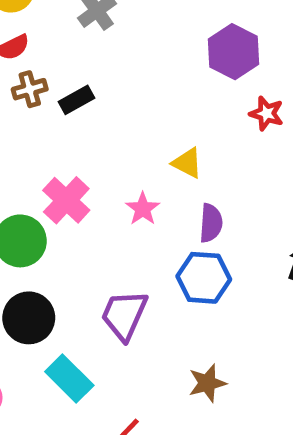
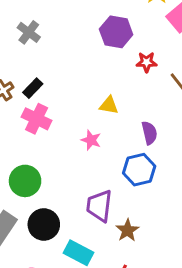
pink cross: (66, 200) -> (37, 119), moved
purple semicircle: (211, 223) -> (149, 133), moved
brown star: (207, 383) -> (127, 230), moved

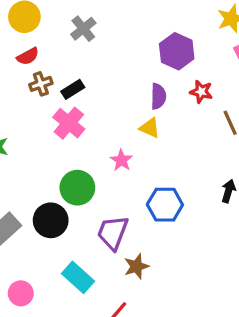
purple semicircle: (149, 133) -> (158, 96), moved
green circle: (25, 181) -> (77, 188), moved
black circle: (44, 224) -> (51, 220), moved

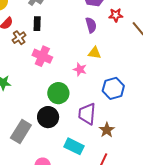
black rectangle: (73, 89) -> (37, 24), moved, turned -40
yellow triangle: (150, 128) -> (94, 53), moved

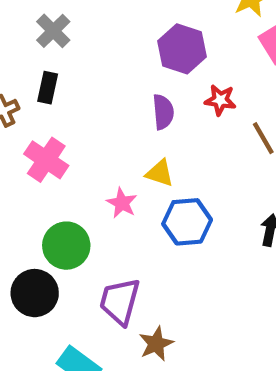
blue hexagon: (113, 88) -> (187, 222), moved

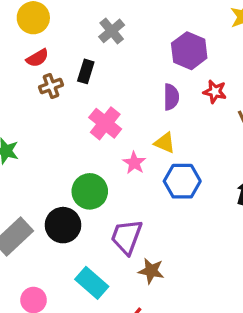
gray cross: (53, 31) -> (112, 31), moved
pink cross: (46, 160) -> (105, 123), moved
brown star: (156, 344) -> (151, 271), turned 30

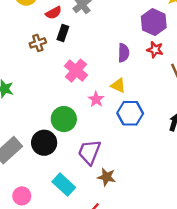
purple hexagon: (189, 51) -> (154, 22), moved
red semicircle: (37, 58) -> (54, 13), moved

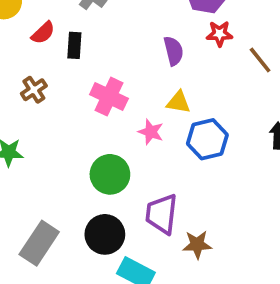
red semicircle: (54, 13) -> (43, 33), moved
brown cross: (38, 43) -> (34, 90), moved
black circle: (44, 143) -> (105, 234), moved

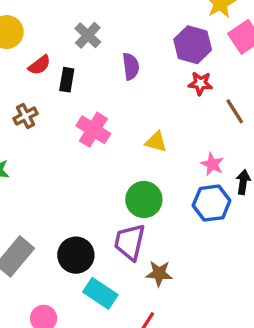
purple semicircle: (174, 51) -> (131, 66), moved
pink star: (151, 132) -> (212, 164), moved
blue hexagon: (207, 139) -> (212, 203), moved
green circle: (110, 174) -> (144, 200), moved

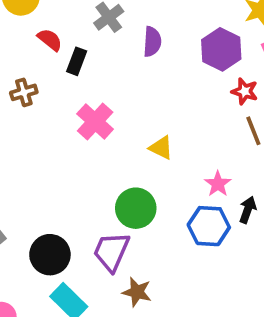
red semicircle: (40, 65) -> (50, 40), turned -115
purple semicircle: (131, 66) -> (152, 42), moved
red star: (200, 83) -> (245, 91), moved

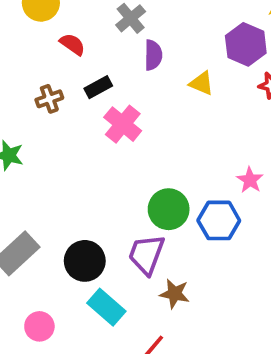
purple semicircle: (152, 42) -> (153, 55), moved
black rectangle: (77, 61) -> (98, 87), moved, turned 44
yellow triangle: (161, 148) -> (202, 83), moved
blue hexagon: (209, 226) -> (219, 220), moved

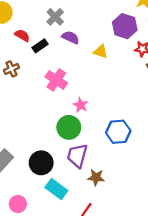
purple semicircle: (153, 55) -> (71, 37), turned -60
black rectangle: (98, 87) -> (40, 46), moved
pink star: (250, 180) -> (80, 105), moved
green circle: (169, 209) -> (69, 127), moved

